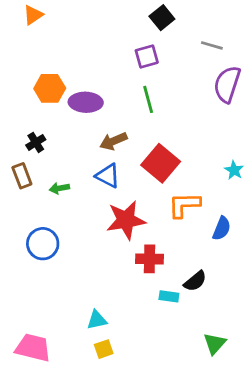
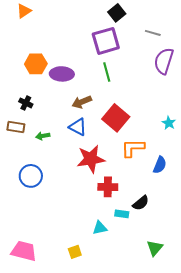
purple square: (147, 56) -> (106, 41), size x1.6
black cross: (36, 142) -> (26, 103), turned -32
brown rectangle: (22, 176) -> (16, 127), turned -60
cyan triangle: (97, 320) -> (100, 228), moved

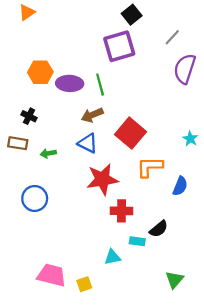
gray line: (153, 33) -> (172, 37), turned -63
green line: (107, 72) -> (100, 85), moved
pink trapezoid: (24, 251) -> (52, 275), moved

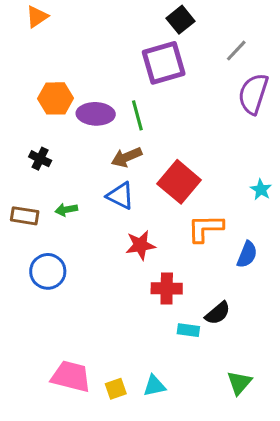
brown rectangle: (18, 143) -> (25, 216), moved
red star: (102, 179) -> (140, 245), size x0.7
cyan triangle: (112, 257) -> (154, 386), moved

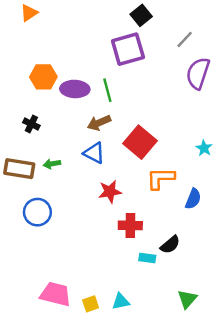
brown rectangle: (25, 216) -> (19, 169), size x1.4

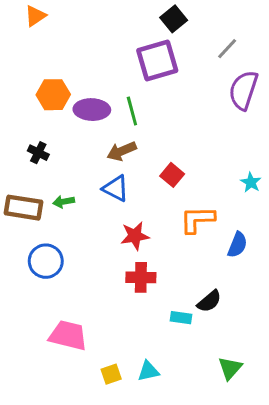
red square: (140, 142) -> (172, 175), size x0.6
red cross: (130, 225) -> (141, 277), moved
pink trapezoid: (56, 294) -> (68, 335), moved

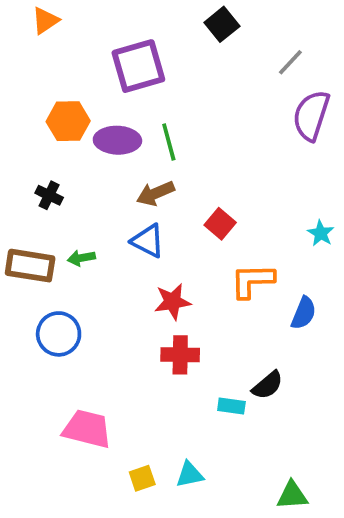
purple square: (157, 60) -> (138, 66), moved
green triangle: (230, 368) -> (292, 495), moved, turned 45

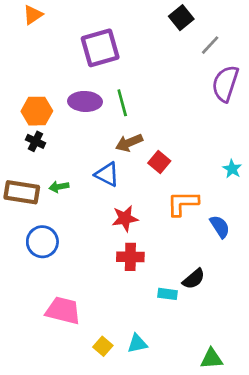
black square: (222, 24) -> (181, 18), moved
orange hexagon: (68, 121) -> (37, 111), moved
brown arrow: (155, 193) -> (129, 143), moved
blue semicircle: (304, 313) -> (220, 227), turned -55
yellow square: (142, 478) -> (103, 346), turned -30

